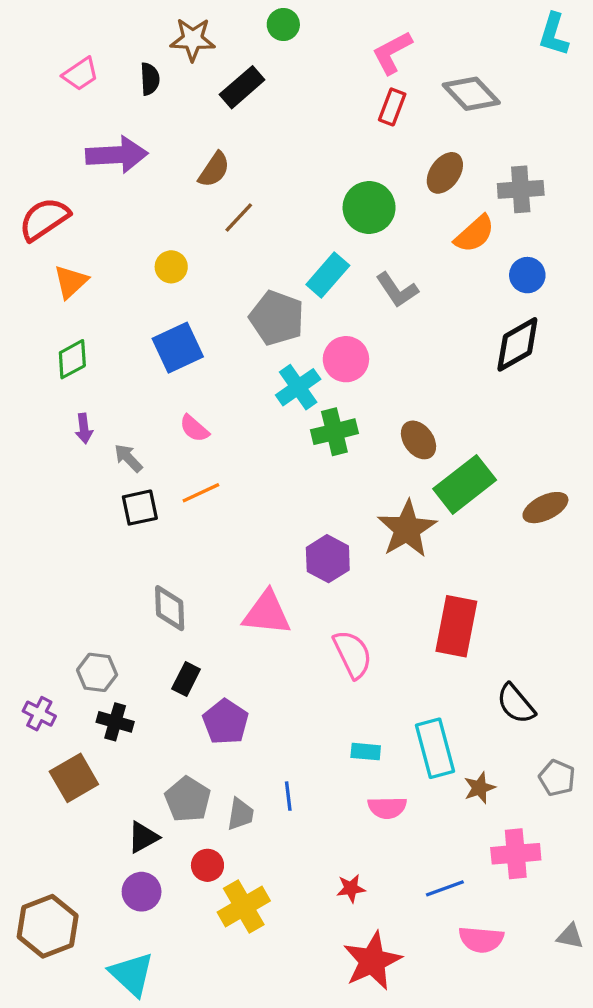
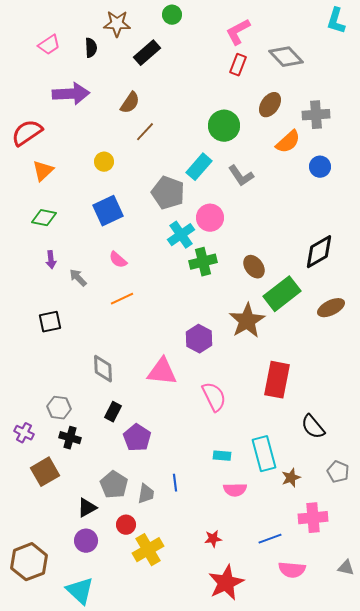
black diamond: (517, 344) -> (319, 252), moved
green diamond: (72, 359) -> (44, 218), turned 40
black square: (140, 508) -> (50, 322), moved

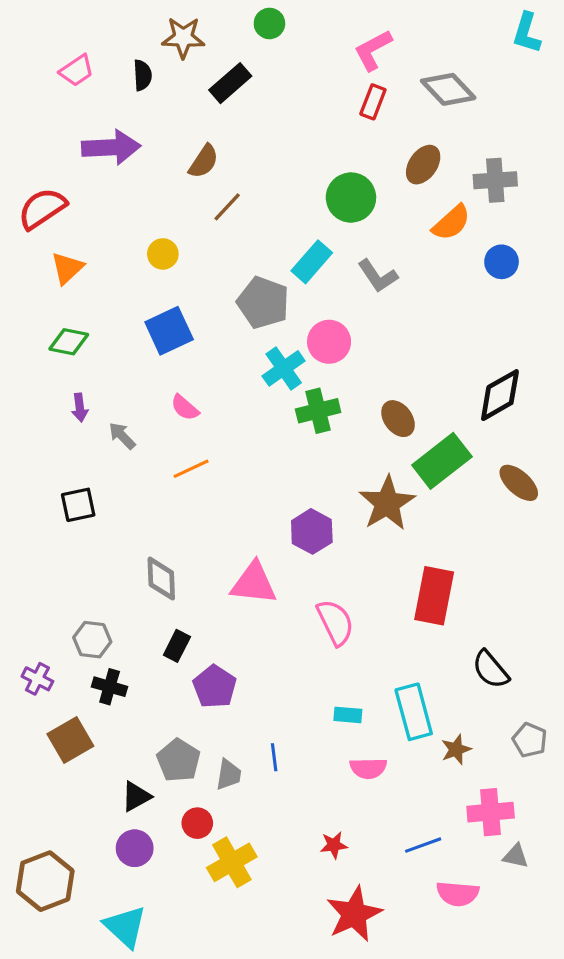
brown ellipse: (331, 308) -> (519, 483), turned 68
gray triangle: (346, 568) -> (516, 856), moved

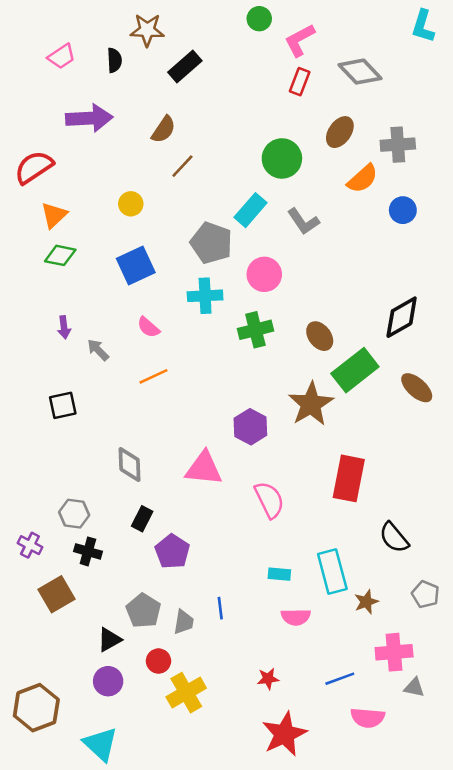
green circle: (269, 23) -> (259, 19), moved
green diamond: (69, 342) -> (60, 255), moved
cyan cross: (284, 368) -> (205, 296), moved, turned 32

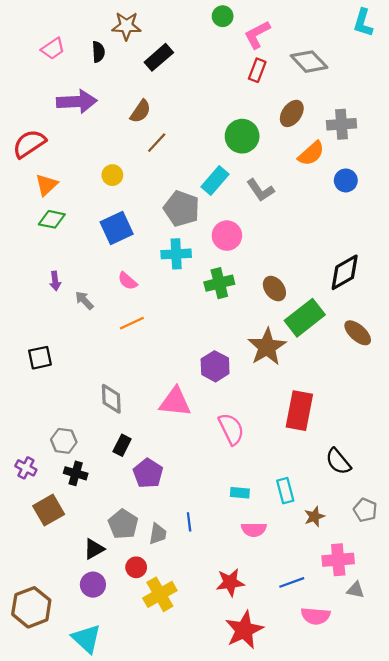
black square: (63, 405) -> (40, 358), moved
cyan rectangle: (332, 572) -> (285, 491), size x0.7
red star: (268, 679) -> (230, 582), size x1.5

